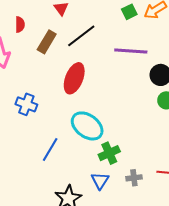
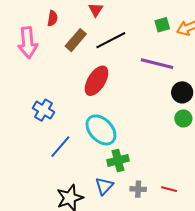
blue cross: (26, 104) -> (44, 110), moved

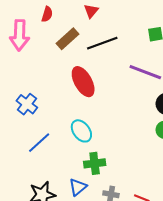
red ellipse: (97, 81) -> (83, 82), turned -68
cyan ellipse: (101, 130) -> (81, 131), size x0.7

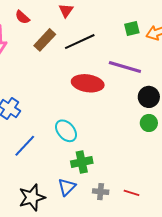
red semicircle: (47, 14) -> (22, 17), turned 119
red ellipse: (83, 82) -> (88, 83), moved, turned -48

